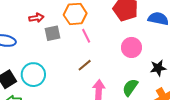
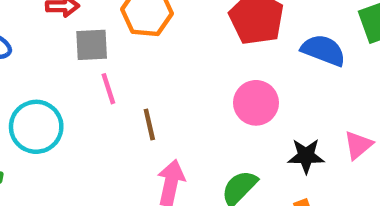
pink line: (86, 36) -> (108, 89), moved
brown line: (85, 65) -> (149, 124), turned -72

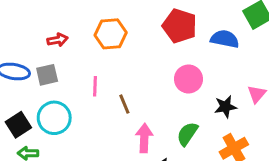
gray square: (92, 45) -> (47, 75), moved
pink line: (108, 89) -> (95, 86), turned 30

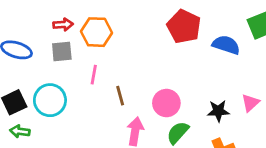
orange hexagon: (111, 34) -> (96, 32), moved
gray square: (47, 75) -> (62, 51), moved
pink circle: (188, 79) -> (166, 103), moved

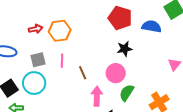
gray square: (62, 51) -> (38, 60), moved
black star: (218, 111) -> (125, 49), moved

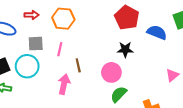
red arrow: (36, 29) -> (32, 15), moved
pink arrow: (97, 96) -> (64, 84), moved

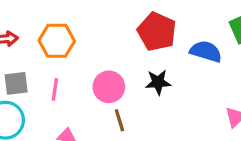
brown line: (78, 65) -> (119, 120), moved
pink circle: (111, 72) -> (109, 87), moved

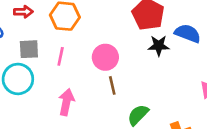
black star: (158, 82) -> (159, 46), moved

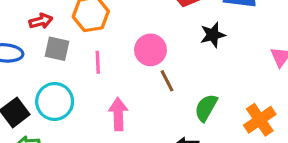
black star: (159, 46) -> (213, 35), moved
gray square: (29, 49) -> (57, 49), moved, turned 30

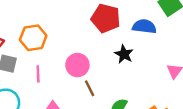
black star: (213, 35) -> (124, 54), turned -30

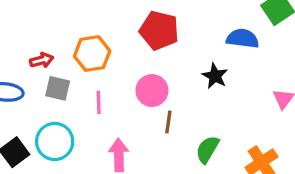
red pentagon: (106, 18) -> (159, 30), moved
brown line: (90, 88) -> (168, 122), turned 35

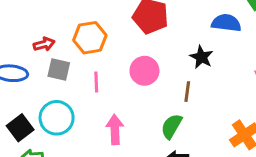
brown line: (168, 122) -> (187, 92), moved
green semicircle: (207, 149) -> (171, 126), moved

